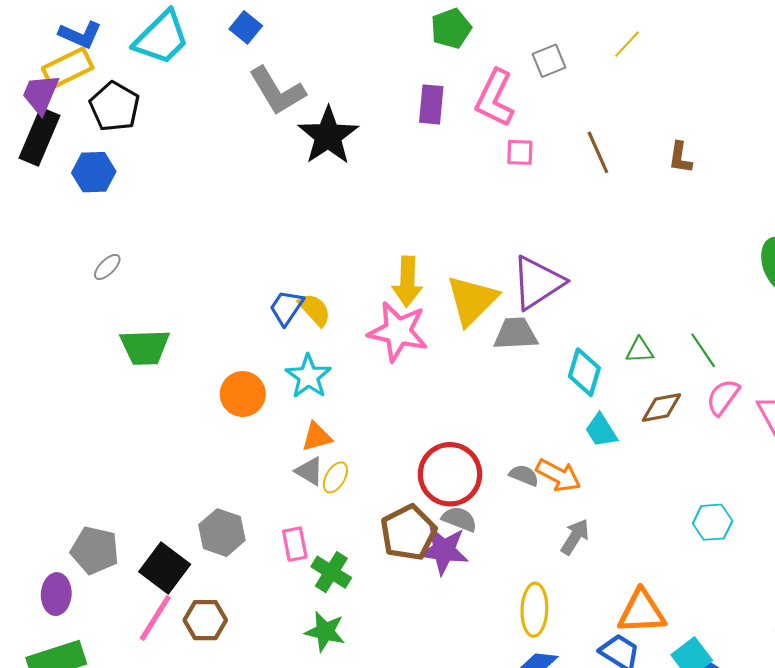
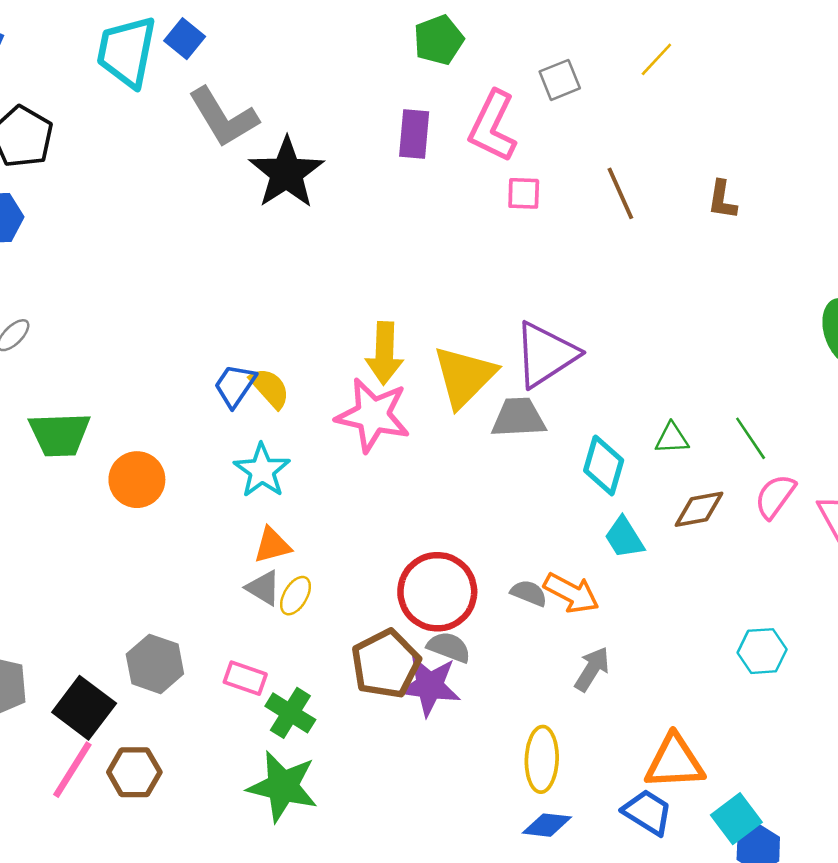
cyan trapezoid: (161, 38) -> (127, 52), moved, turned 146
orange circle: (243, 394) -> (137, 480), moved
pink rectangle: (295, 544) -> (245, 678), turned -60
green star: (325, 632) -> (283, 786), size x1.4

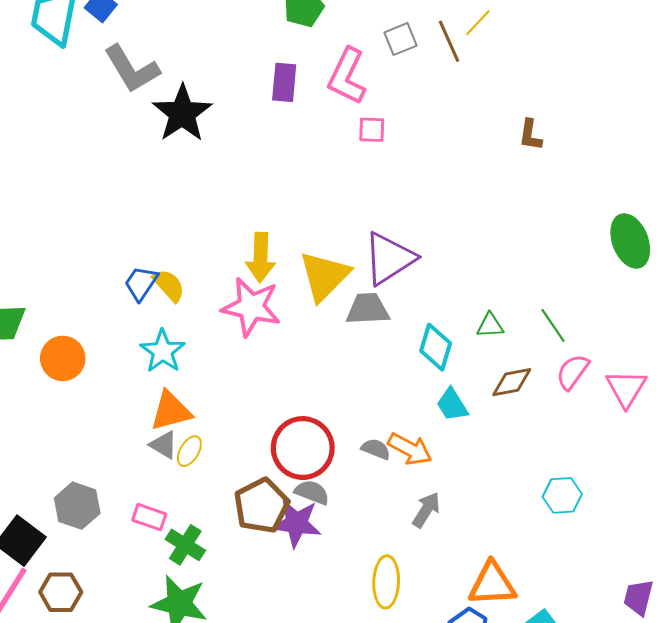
brown line: (620, 193) -> (449, 41), moved
orange triangle: (272, 545) -> (171, 411), size x1.4

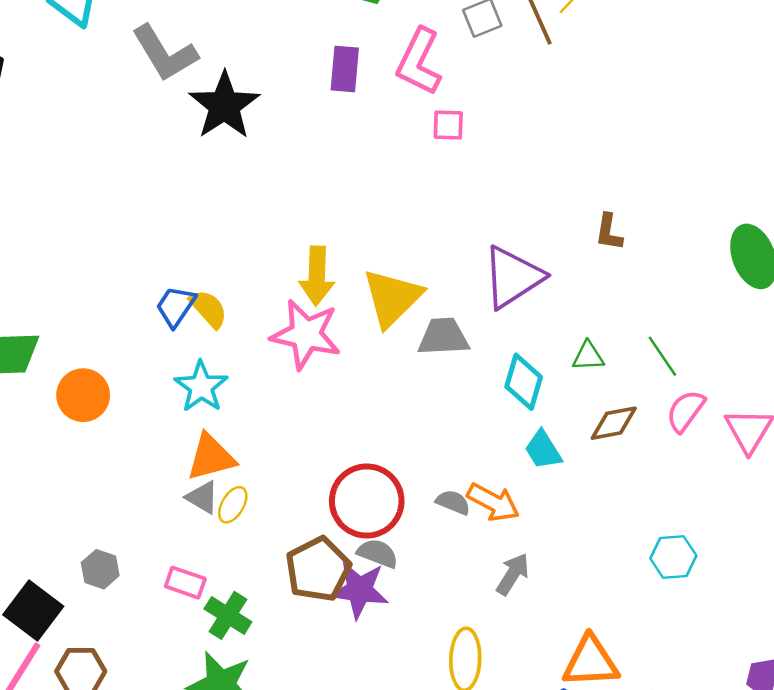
brown L-shape: (530, 135) -> (609, 232), moved
purple triangle: (389, 258) -> (513, 277), moved
gray hexagon: (77, 506) -> (100, 569), size x0.7

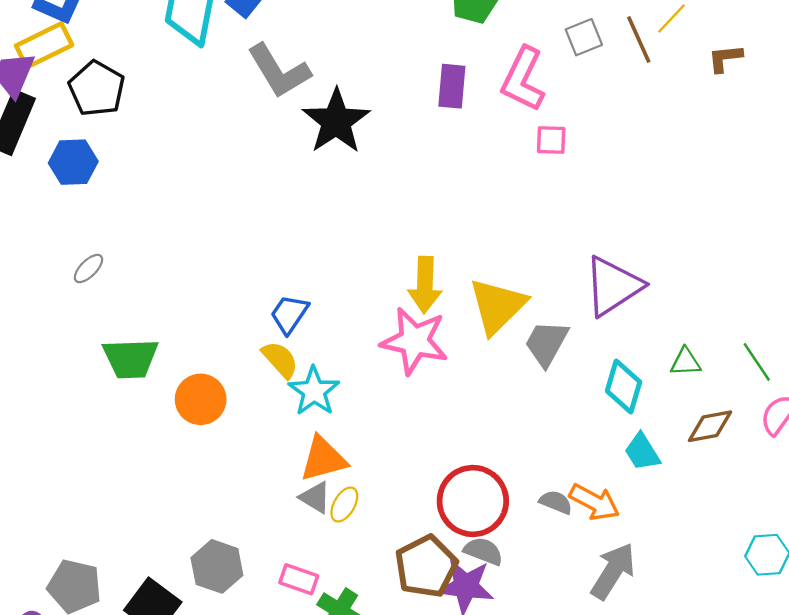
brown L-shape: (609, 232) -> (725, 58), moved, turned 75
yellow semicircle: (208, 309) -> (280, 360), moved
gray trapezoid: (443, 337) -> (546, 343), turned -58
gray hexagon: (100, 569) -> (217, 566), size x1.4
gray arrow: (513, 574) -> (613, 571), size x1.4

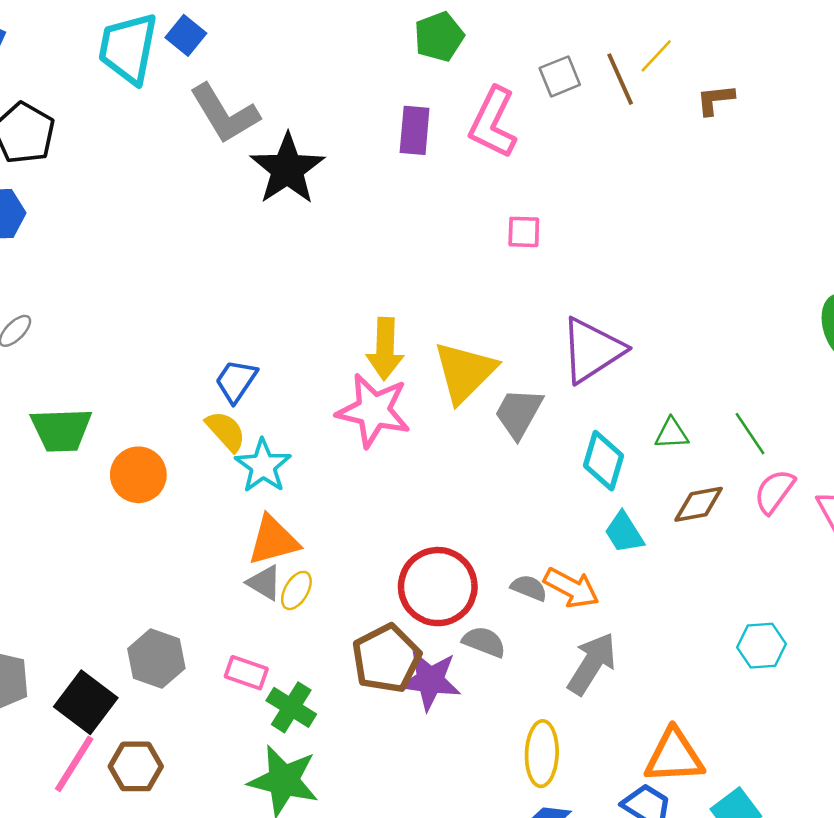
pink square: (551, 140) -> (524, 232), moved
gray semicircle: (483, 551) -> (484, 642), moved

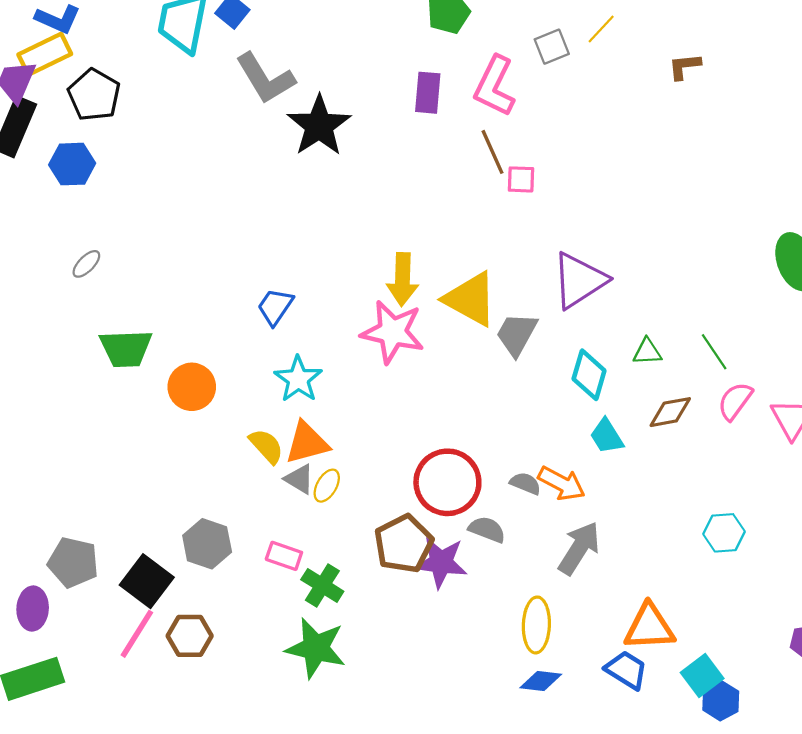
yellow line: (656, 56) -> (601, 29), moved
brown line: (620, 79) -> (492, 152), moved
yellow triangle: (465, 372) -> (471, 299), turned -46
yellow semicircle: (226, 431) -> (266, 446), moved

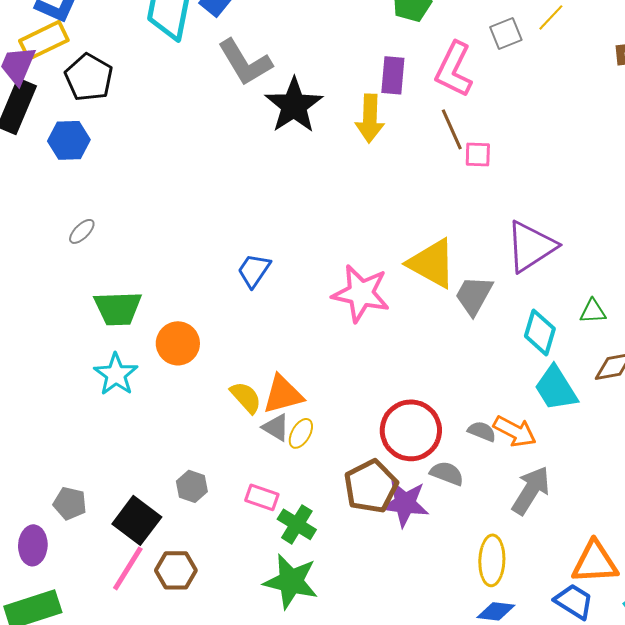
yellow arrow: (402, 279) -> (370, 118), moved
cyan star: (298, 379) -> (116, 374), moved
cyan trapezoid: (607, 436) -> (556, 388), size x1.4
gray hexagon: (207, 544) -> (192, 486), size x0.7
gray pentagon: (73, 562) -> (70, 503), size x0.7

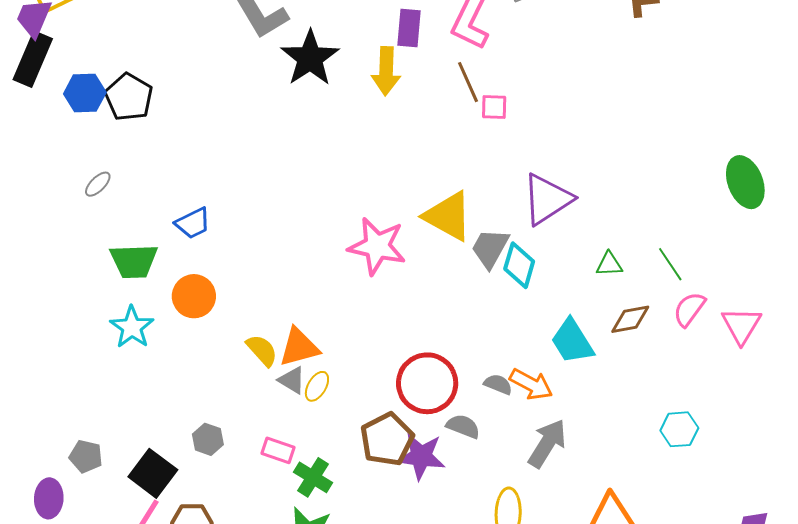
black pentagon: (89, 77) -> (129, 97), moved
blue trapezoid: (254, 270) -> (193, 223), moved, turned -150
cyan diamond: (540, 332) -> (519, 265), moved

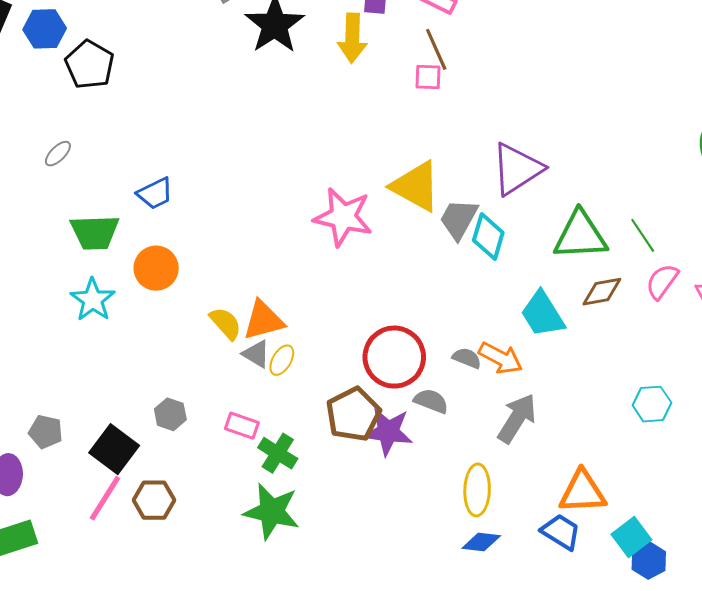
blue hexagon: (85, 93) -> (45, 29), moved
pink square: (494, 107) -> (428, 77), moved
green triangle: (609, 264) -> (580, 235), size x2.0

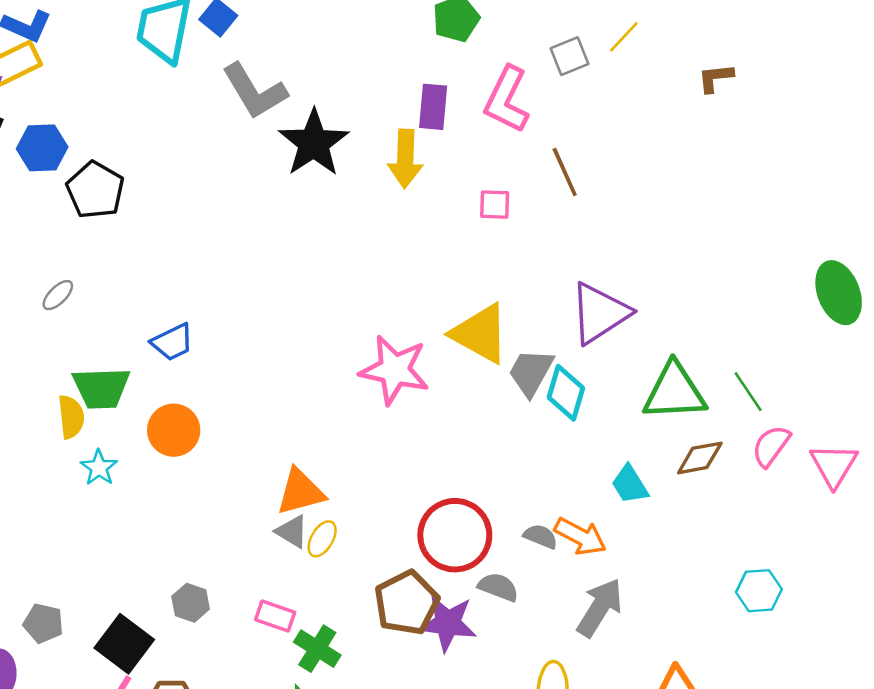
brown line: (436, 49) -> (565, 172), moved
cyan star: (93, 300) -> (99, 468), size x0.7
cyan trapezoid: (543, 314) -> (630, 485), size x0.7
yellow semicircle: (226, 323) -> (71, 417), moved, turned 36

